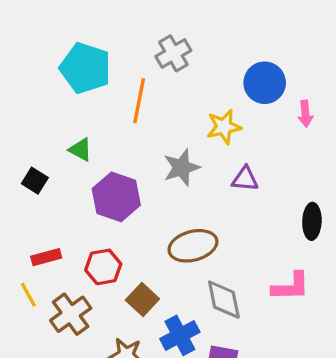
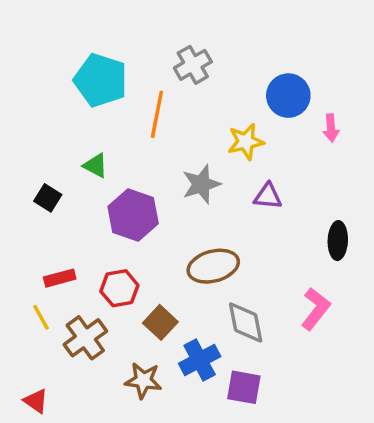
pink L-shape: (291, 287) -> (316, 309), turned -51

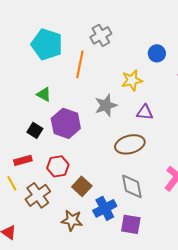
blue circle: (288, 96) -> (157, 53), size x0.7
black square: (48, 198) -> (35, 130), moved
brown ellipse: (213, 266) -> (130, 144), moved

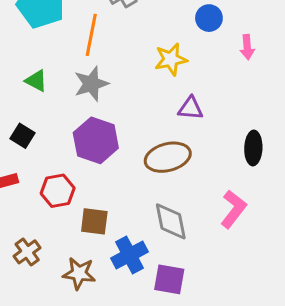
gray star: (106, 105) -> (91, 84), moved
purple hexagon: (66, 123) -> (96, 140), moved
brown square: (82, 186) -> (94, 221), turned -36
brown cross: (38, 195) -> (27, 252), moved, size x0.7

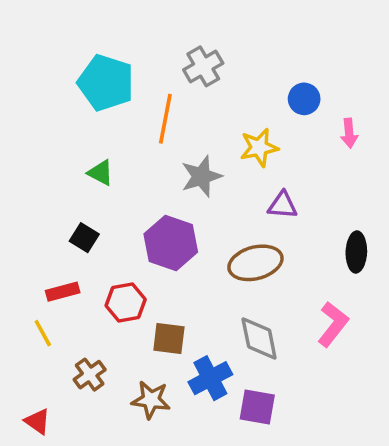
gray star: (91, 84) -> (201, 176), moved

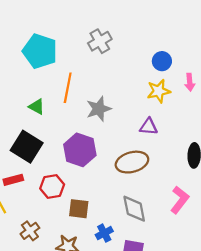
orange line: (165, 119) -> (68, 88), moved
yellow star: (259, 148) -> (159, 91), moved
black square: (84, 238) -> (27, 147), size x1.8
blue cross: (210, 378) -> (104, 233), size x0.7

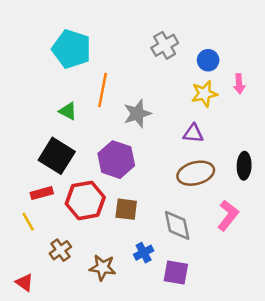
gray cross: (100, 41) -> (165, 45), moved
brown ellipse: (132, 162) -> (196, 173), moved
red hexagon: (52, 186) -> (85, 200), size x1.4
brown square: (79, 209) -> (126, 209), moved

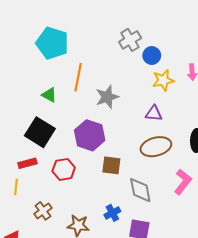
blue circle: (208, 60) -> (152, 56), moved
red hexagon: (85, 200) -> (64, 169), size x0.7
brown square: (126, 209) -> (111, 165), moved
yellow line: (28, 222) -> (16, 187), turned 35

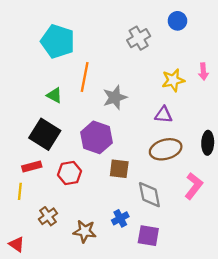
blue circle: (152, 56) -> (177, 21), moved

